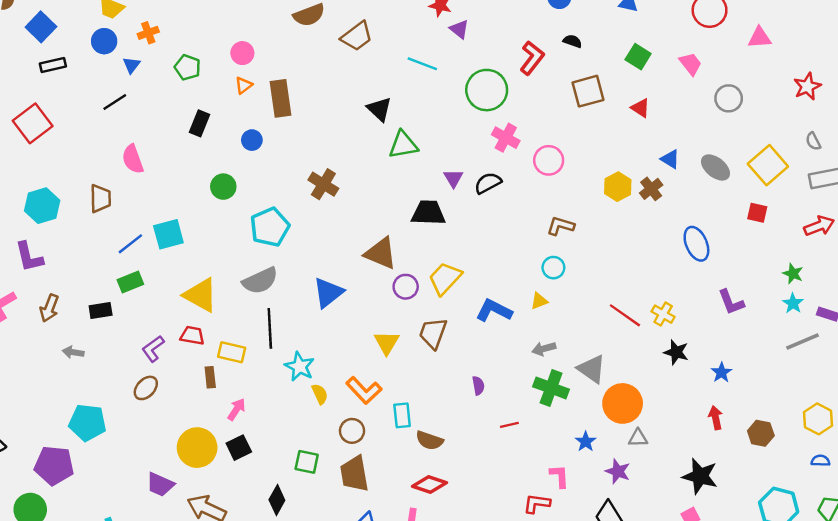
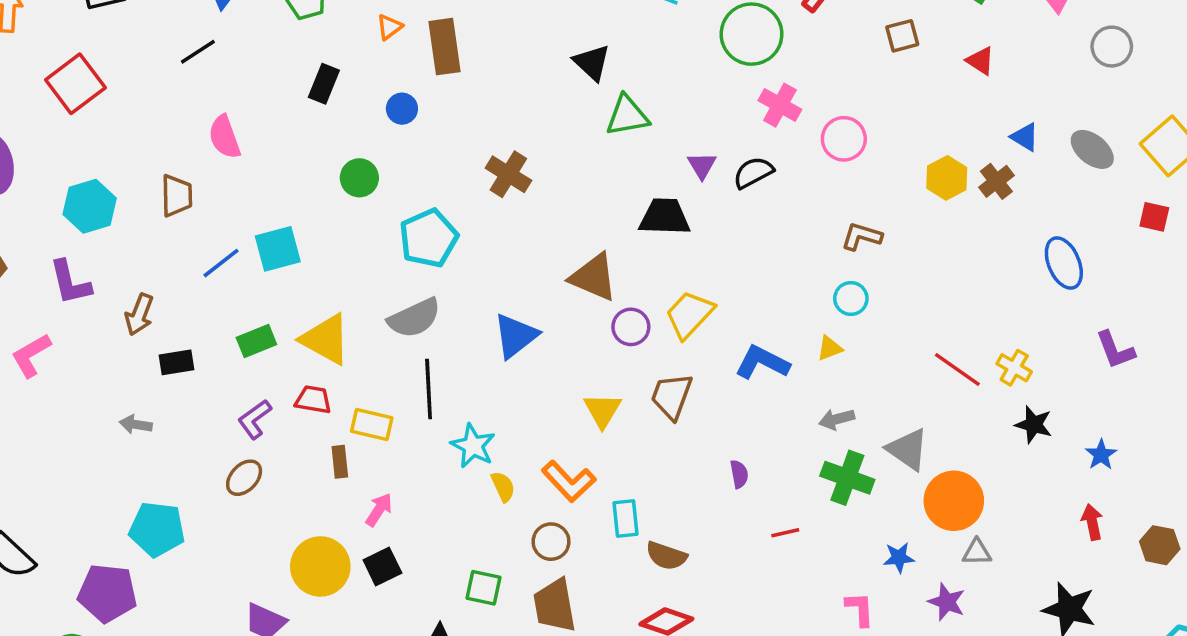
brown square: (588, 91) -> (902, 36), size x0.7
green rectangle: (130, 282) -> (256, 341), moved
brown arrow: (49, 308) -> (139, 314), moved
blue star: (586, 442) -> (899, 558), turned 30

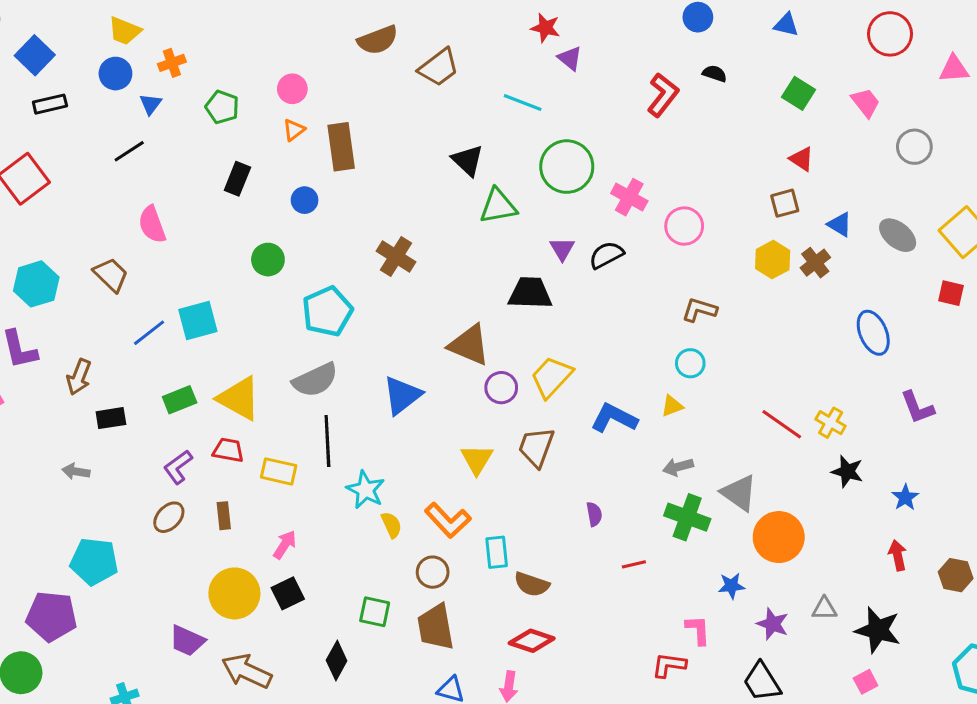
green circle: (752, 34) -> (567, 167), moved
brown square: (902, 36) -> (785, 203), moved
brown trapezoid: (177, 196) -> (111, 275), turned -45
brown rectangle: (340, 462) -> (224, 516), moved
gray triangle: (977, 552) -> (824, 609), moved

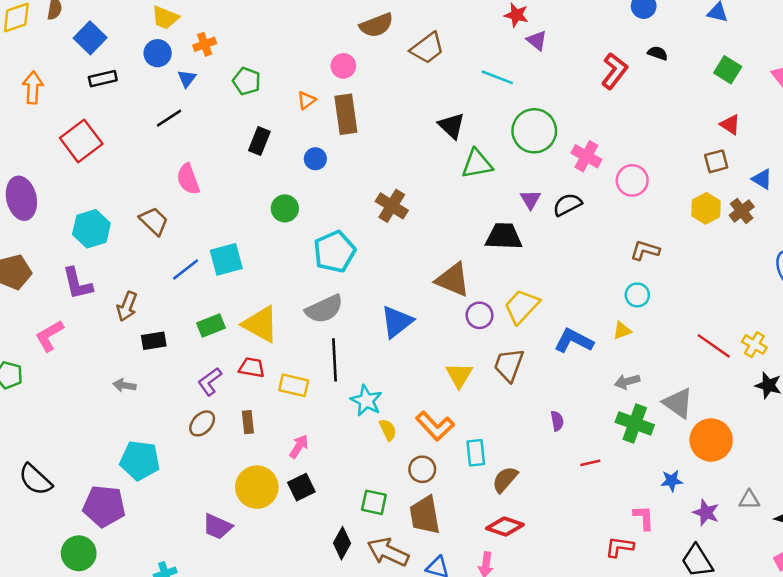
pink circle: (292, 89) -> (343, 66), moved
brown semicircle: (532, 584) -> (505, 479), turned 112
brown arrow: (247, 671) -> (388, 552), moved

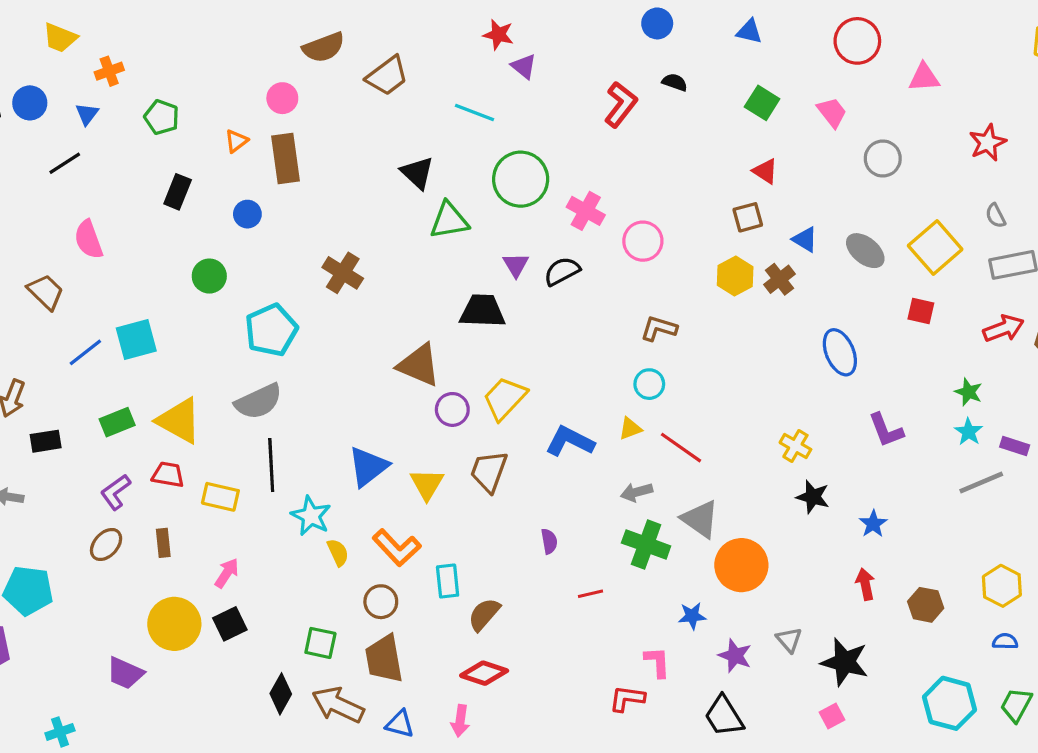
blue circle: (158, 53) -> (30, 103), moved
blue triangle: (397, 322) -> (368, 467), moved
red line: (714, 346) -> (681, 448), moved
gray triangle: (749, 500) -> (789, 640), turned 50

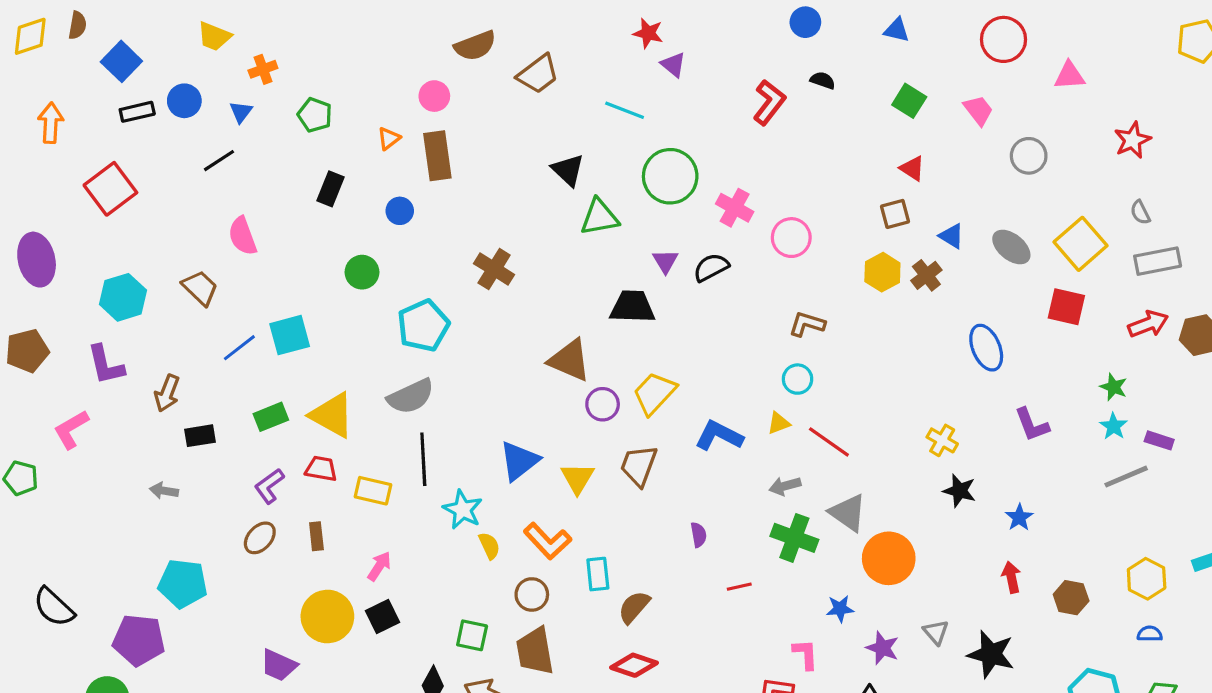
red square: (921, 311) -> (1066, 307), size x1.4

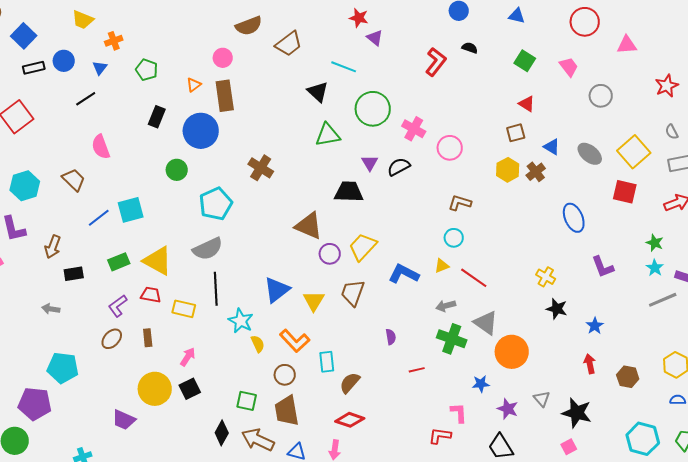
black triangle: (568, 170) -> (318, 92), moved
blue circle: (400, 211) -> (201, 131), size x2.0

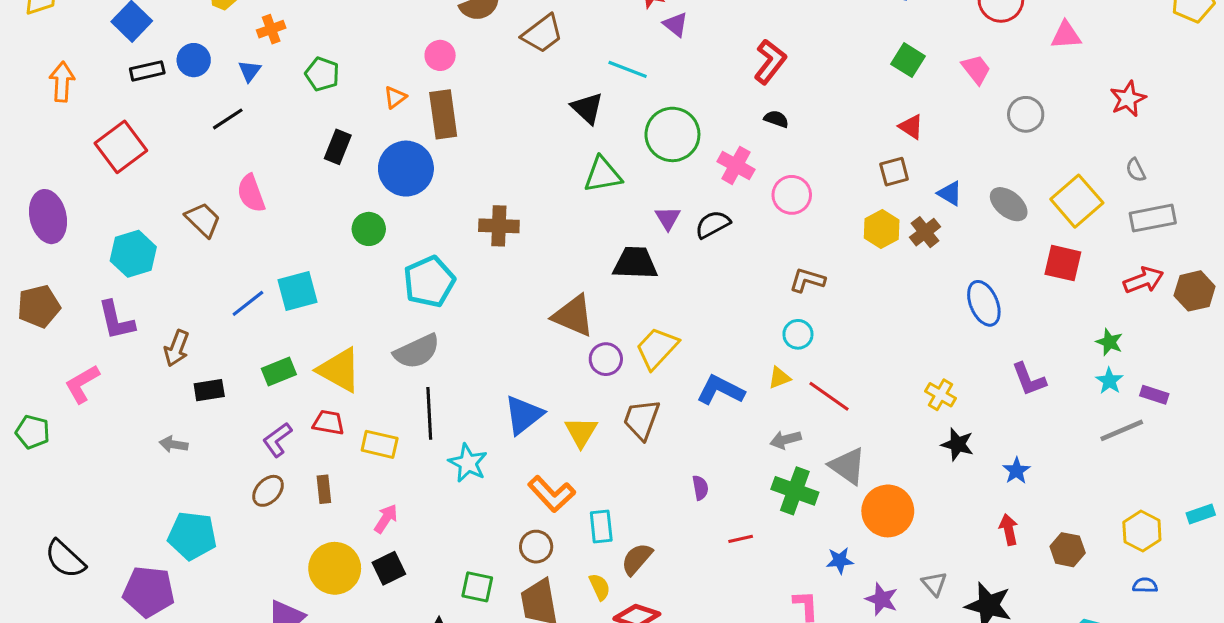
black semicircle: (470, 48) -> (776, 119), moved
brown cross: (261, 168) -> (499, 226), turned -30
brown trapezoid: (74, 180) -> (203, 220), moved
yellow semicircle: (258, 344) -> (600, 587), moved

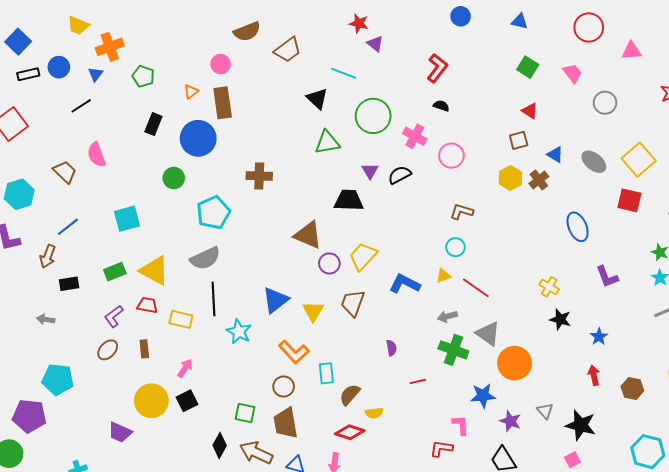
orange cross: (271, 29) -> (110, 47), size x1.5
blue line: (248, 303) -> (68, 227), moved
blue star: (840, 561) -> (483, 396), size x1.4
yellow semicircle: (600, 587) -> (374, 413), moved, turned 108

